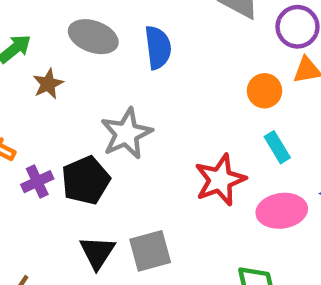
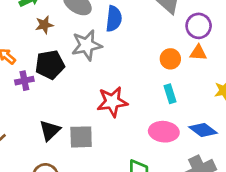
gray star: (126, 133) -> (87, 45), moved
black pentagon: (86, 180) -> (50, 65), moved
red star: (220, 180) -> (112, 102), moved

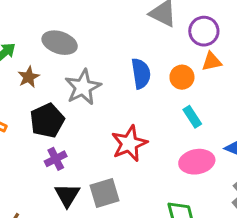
blue semicircle: (114, 19) -> (141, 73), moved
purple cross: (24, 81) -> (56, 159), moved

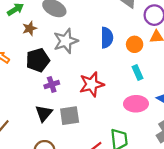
purple cross: (56, 159) -> (52, 85), moved

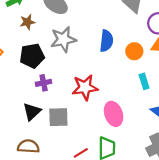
cyan rectangle: (138, 73) -> (144, 81), moved
pink ellipse: (136, 104) -> (114, 114), moved, turned 65

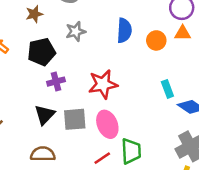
gray star: (63, 39) -> (76, 31), size x0.7
cyan rectangle: (144, 81) -> (167, 89), moved
pink ellipse: (114, 114) -> (107, 124), moved

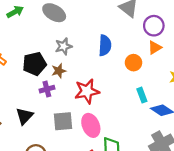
brown star: (34, 14) -> (59, 71), moved
orange triangle: (183, 33) -> (155, 48), turned -32
orange circle: (156, 40) -> (134, 63), moved
black triangle: (45, 115) -> (24, 116), moved

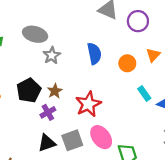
gray star: (64, 46) -> (52, 55), moved
orange triangle: (155, 48) -> (153, 55), moved
black triangle: (24, 116) -> (47, 143), moved, turned 42

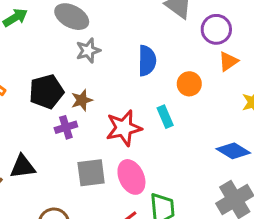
orange triangle: (153, 55) -> (228, 61), moved
cyan rectangle: (144, 93) -> (165, 117), moved
black triangle: (47, 143) -> (23, 167), moved

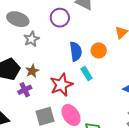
purple circle: (216, 29) -> (60, 18), moved
blue semicircle: (147, 61) -> (76, 51), moved

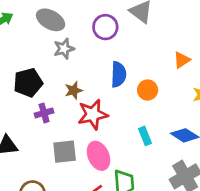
orange circle: (99, 50) -> (148, 90), moved
brown star: (32, 71) -> (74, 90), moved
cyan rectangle: (87, 74) -> (145, 136), moved

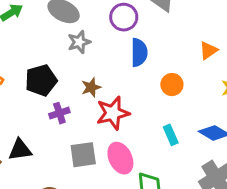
blue semicircle: (119, 74) -> (139, 52), moved

